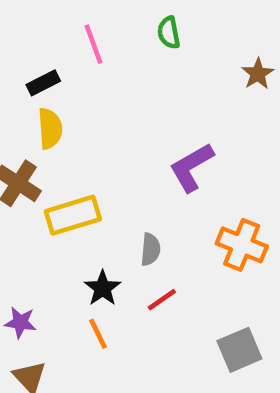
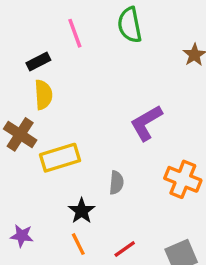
green semicircle: (169, 33) -> (130, 25), size x1.5
red line: (162, 300) -> (125, 249), moved

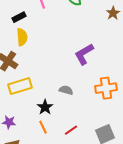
yellow rectangle: (60, 158) -> (20, 86), moved
orange cross: (183, 179) -> (106, 88), turned -30
gray semicircle: (116, 183) -> (66, 90), turned -80

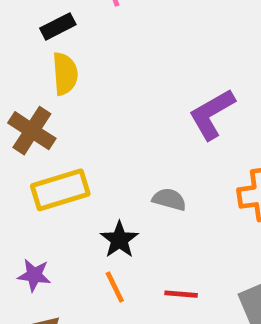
red line: (71, 130) -> (181, 294), turned 40

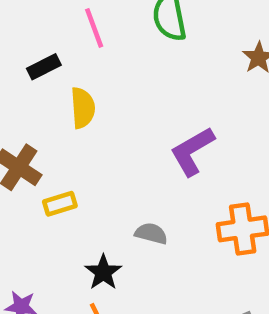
yellow semicircle: (65, 74) -> (83, 108), moved
yellow rectangle: (60, 190) -> (60, 204), moved, size x0.6

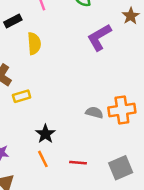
purple L-shape: (192, 151) -> (99, 37), moved
gray semicircle: (151, 233) -> (94, 113), moved

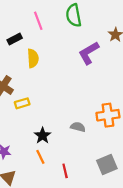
gray semicircle: (94, 113) -> (78, 127), moved
red line: (78, 163) -> (65, 171), moved, turned 72

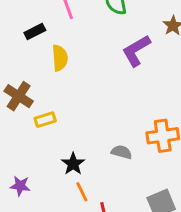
orange line: (40, 157) -> (82, 192), moved

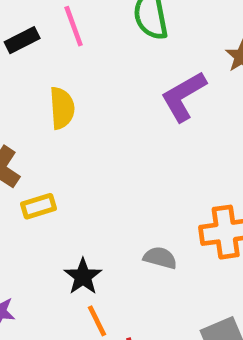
black rectangle: (35, 31) -> (22, 40), moved

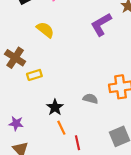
yellow semicircle: (62, 108) -> (45, 30), turned -48

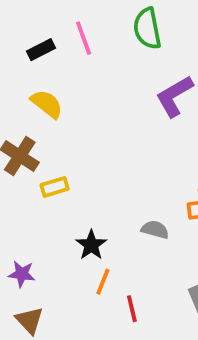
yellow semicircle: (45, 30) -> (47, 104), moved
orange line: (61, 128) -> (103, 282), turned 48

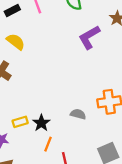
yellow rectangle: (55, 187) -> (20, 122), moved

